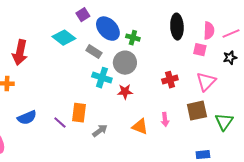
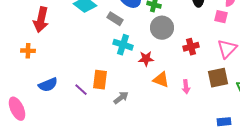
gray circle: (125, 63) -> (162, 28), moved
orange triangle: (140, 127) -> (161, 80), moved

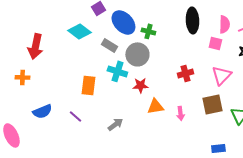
gray circle: (162, 28) -> (137, 54), moved
orange rectangle: (100, 80) -> (88, 85), moved
orange triangle: (161, 80) -> (155, 106), turned -30

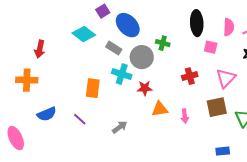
green cross: (148, 31) -> (163, 43), moved
pink square: (215, 43) -> (211, 47), moved
red arrow: (35, 46) -> (40, 49), size x0.7
orange cross: (22, 77) -> (27, 80), size x1.5

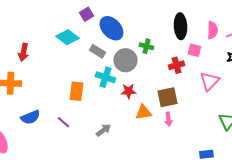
red cross: (190, 76) -> (176, 65), moved
brown square: (217, 107) -> (167, 97), moved

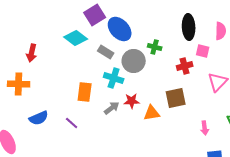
purple square: (86, 14) -> (95, 15), size x1.5
red star: (128, 91) -> (132, 101), moved
pink arrow: (168, 119) -> (205, 128), moved
gray arrow: (103, 130) -> (112, 108), moved

